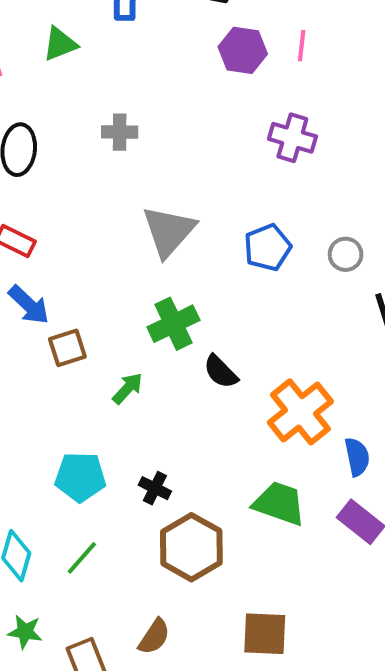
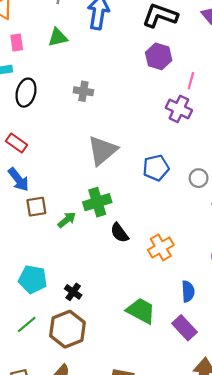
pink line: (302, 46) -> (191, 81), moved
green arrow: (128, 388) -> (67, 220), moved
orange cross: (300, 412) -> (161, 247), moved, size x0.7
brown hexagon: (191, 547) -> (67, 329), moved

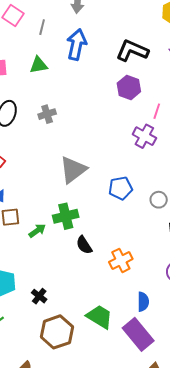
gray cross: (83, 91) -> (47, 114), moved, turned -30
purple rectangle: (184, 328) -> (138, 334), size x1.4
brown hexagon: (67, 329) -> (57, 332), moved

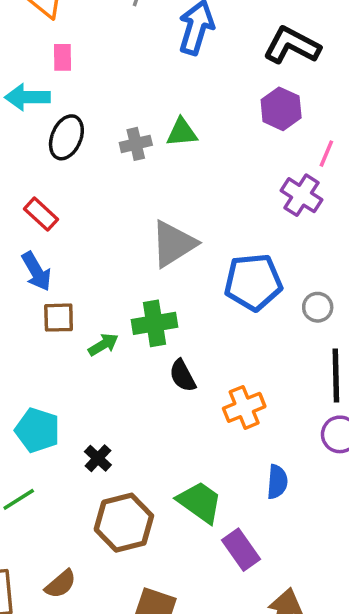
green triangle: (39, 65) -> (182, 132), moved
blue pentagon: (120, 188) -> (253, 282), size x1.4
purple rectangle: (138, 334) -> (241, 550), moved, size x0.7

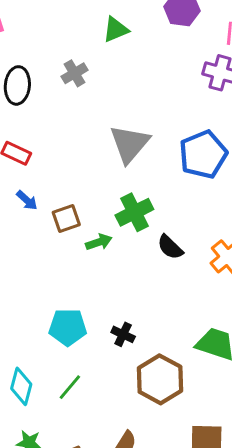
green triangle: (182, 132) -> (116, 30), moved
blue arrow: (36, 271) -> (27, 200), size x0.7
brown square: (59, 318) -> (66, 219), moved
green arrow: (103, 345) -> (99, 242), turned 30

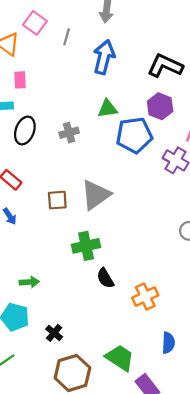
blue pentagon: (203, 154) -> (134, 135), moved
brown square: (66, 219) -> (57, 200), moved
green arrow: (99, 242) -> (29, 282), moved

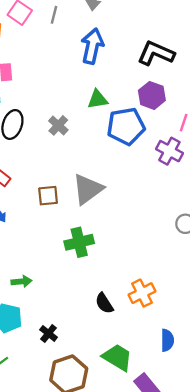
gray line: (67, 37) -> (54, 15), moved
gray cross: (69, 133) -> (58, 125), turned -30
black semicircle: (105, 278) -> (104, 303), moved

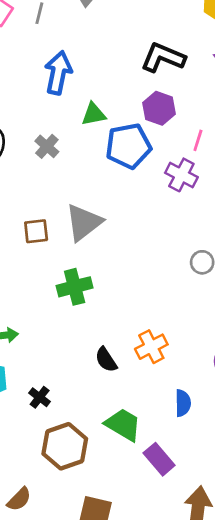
blue arrow: (92, 46) -> (58, 73), moved

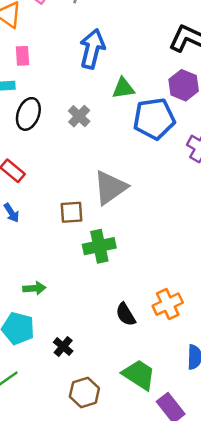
brown square: (36, 231) -> (71, 212), moved
brown hexagon: (65, 446) -> (84, 392), size x0.7

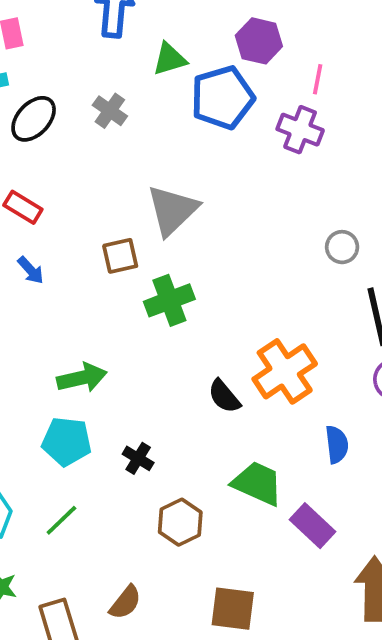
black ellipse: (28, 114) -> (34, 119), turned 32
green arrow: (34, 288) -> (82, 378), size x1.4
orange cross: (168, 304) -> (285, 371), size x1.4

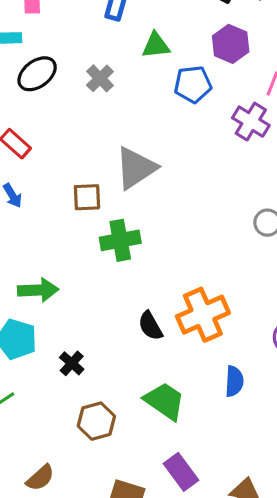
blue pentagon: (222, 98) -> (193, 84), size x0.7
purple rectangle: (312, 526) -> (181, 472), moved

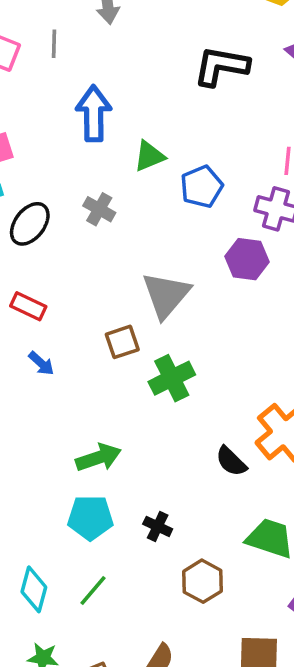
purple hexagon: (231, 44) -> (247, 259), moved

